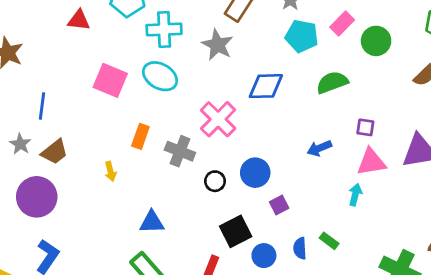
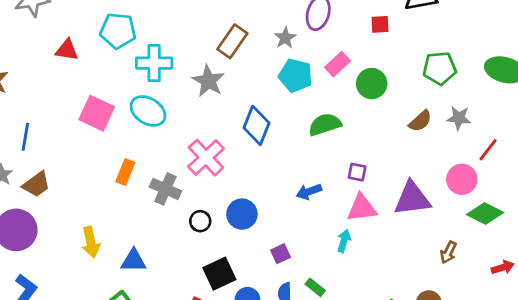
blue diamond: (266, 86) -> (256, 125), turned -69
yellow arrow: (110, 171) -> (91, 242), moved, size x1.5
purple square: (279, 205) -> (280, 254), moved

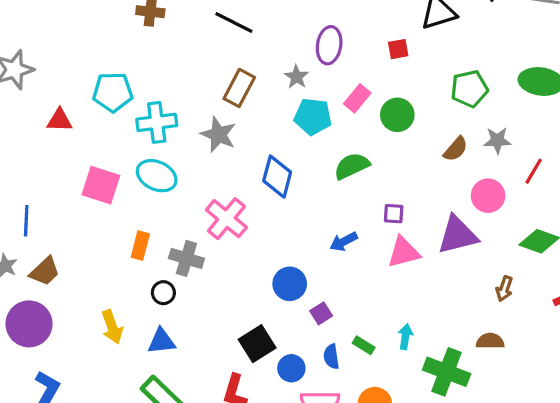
pink circle: (462, 179) -> (488, 196), moved
blue circle: (242, 214) -> (290, 284), moved
black circle: (200, 221) -> (163, 293), moved
cyan arrow: (344, 241) -> (405, 337), moved

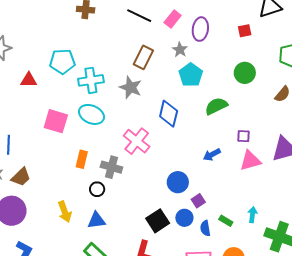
pink rectangle: (357, 98) -> (173, 19), moved
cyan pentagon: (313, 117) -> (191, 75), turned 30
blue circle: (291, 368) -> (184, 218), moved

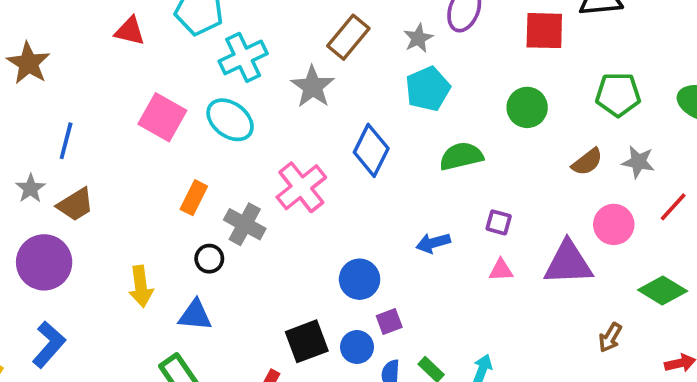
red square: (245, 31) -> (544, 31), size x1.6
cyan cross: (91, 80) -> (243, 57), turned -30
pink triangle: (250, 161) -> (501, 270), size x0.6

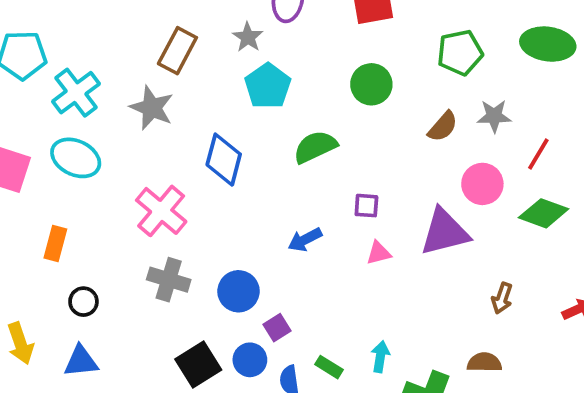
gray cross: (245, 224) -> (169, 280), moved
green diamond: (663, 290) -> (544, 213), moved

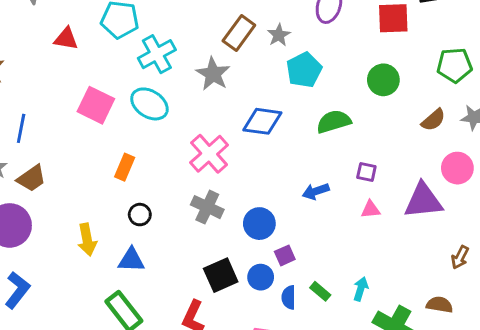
gray star: (248, 37) -> (279, 35), moved
blue diamond: (224, 160) -> (262, 121), turned 75

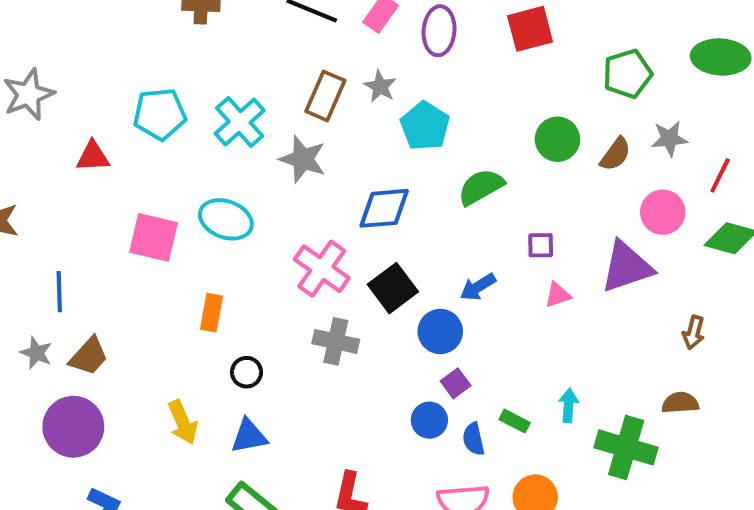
cyan cross: (157, 54) -> (240, 122), moved
green circle: (383, 80) -> (557, 139), moved
blue circle: (259, 224) -> (440, 331), moved
black square: (221, 275) -> (393, 288), moved

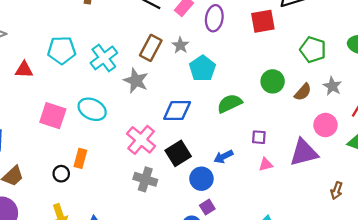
green pentagon: (627, 74) -> (313, 50), turned 30
gray star: (669, 139) -> (332, 86), turned 30
black circle: (247, 372) -> (61, 174), moved

